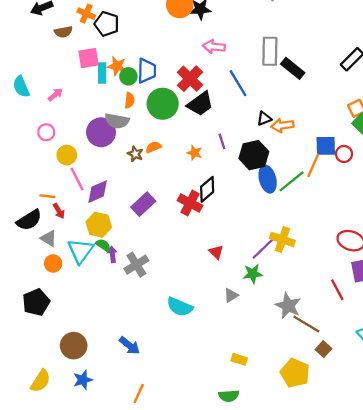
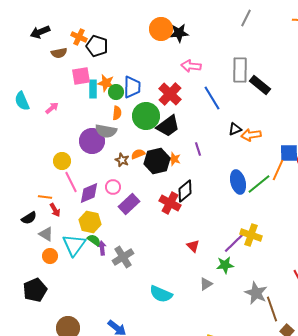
black trapezoid: (200, 104) -> (168, 126), moved
pink circle: (46, 132) -> (113, 187), moved
black hexagon: (254, 155) -> (157, 161), moved
black semicircle: (29, 220) -> (29, 218), size x0.7
brown line: (306, 324) -> (272, 309), turned 40

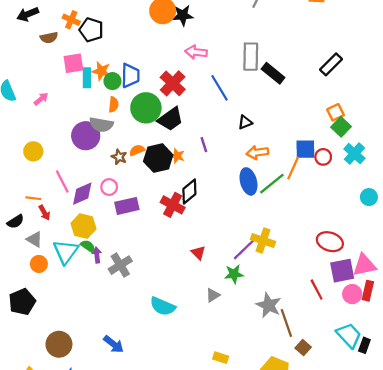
orange arrow: (251, 135) -> (257, 152), moved
yellow circle: (62, 161) -> (33, 151), moved
purple rectangle: (129, 204) -> (127, 206), turned 30

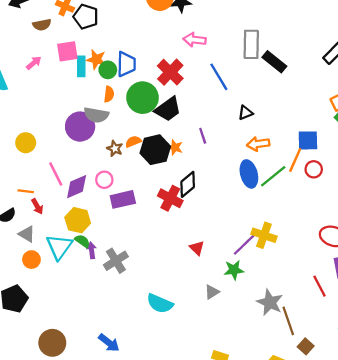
pink arrow: (41, 99) -> (34, 63), moved
red circle: (323, 157) -> (314, 169), moved

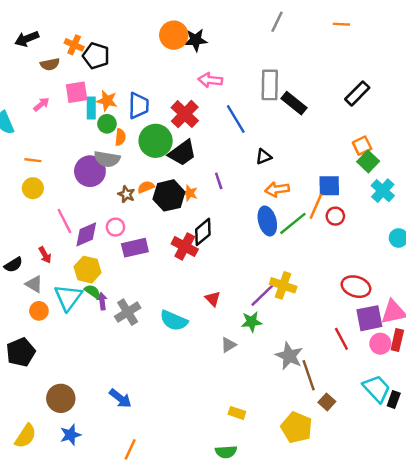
green circle: (108, 70) -> (107, 124), moved
orange line: (26, 191) -> (33, 160), moved
cyan semicircle: (160, 304) -> (174, 321), moved

